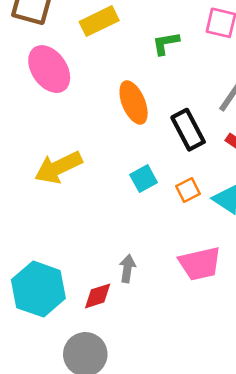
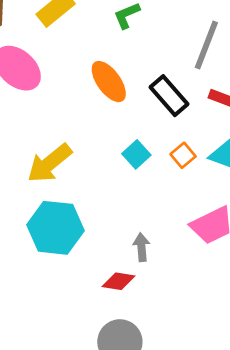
cyan hexagon: (38, 289) -> (55, 228), moved
red diamond: (98, 296) -> (118, 281), turned 40

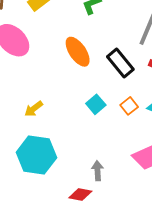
yellow arrow: (50, 163) -> (34, 109), size x0.6

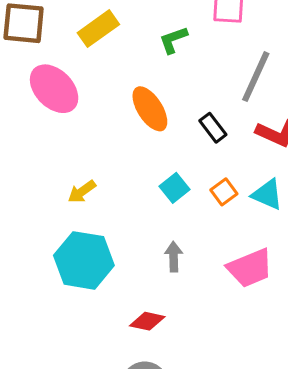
black rectangle: (120, 63) -> (213, 128), size x0.7
gray arrow: (97, 171) -> (174, 257), moved

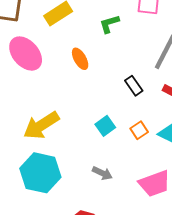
orange ellipse: (150, 109) -> (80, 59), moved, size x0.7
yellow arrow: (82, 192) -> (41, 125), size x1.8
gray arrow: (174, 257) -> (102, 173), turned 114

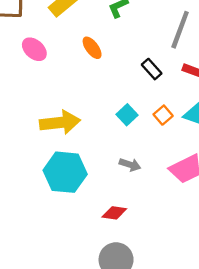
pink ellipse: (26, 54) -> (34, 49), size x0.7
yellow arrow: (41, 125) -> (60, 122), turned -147

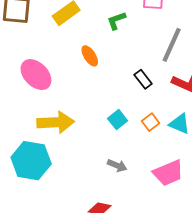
pink ellipse: (34, 49) -> (36, 75), moved, size x1.4
cyan hexagon: (65, 172) -> (31, 161), moved

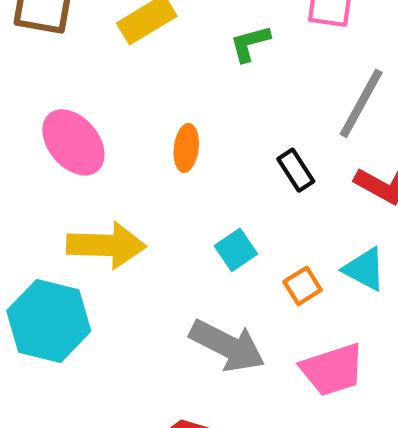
orange ellipse: (90, 56) -> (186, 148), moved, turned 35
orange square: (151, 122) -> (303, 286), moved
gray arrow: (117, 166) -> (227, 346), size x1.8

